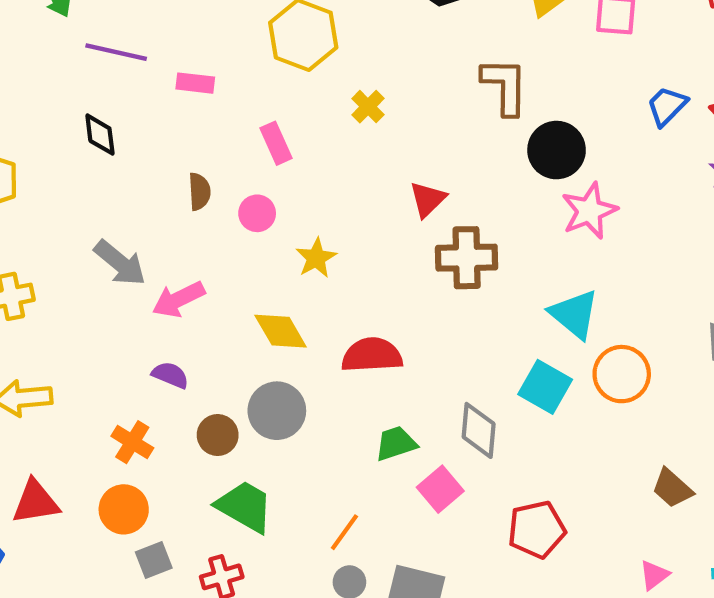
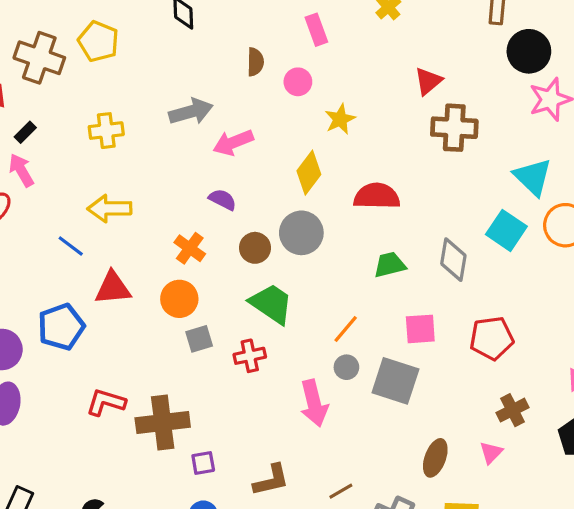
gray arrow: (120, 263) -> (191, 112), turned -60
yellow diamond: (281, 331) -> (309, 173), turned 63
pink square: (440, 489) -> (420, 329), moved, turned 32

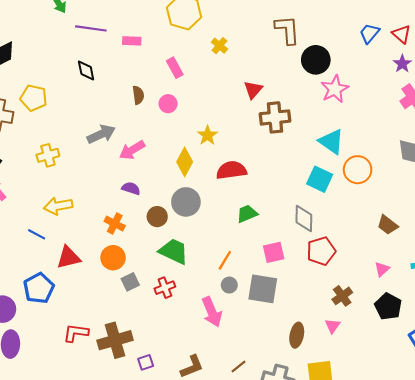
yellow star: (340, 119) -> (207, 135), moved
gray diamond: (453, 260) -> (304, 218), moved

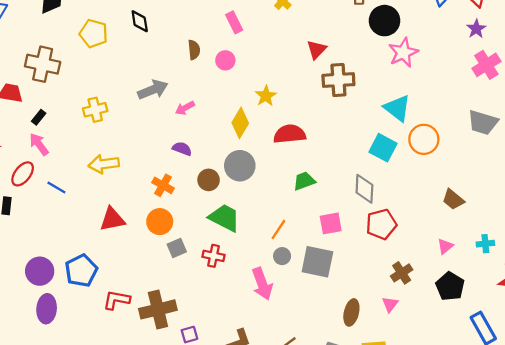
yellow pentagon: (34, 98) -> (94, 33), moved
pink arrow: (132, 150) -> (185, 108), size x0.7
blue line: (37, 234) -> (56, 188), moved
blue pentagon: (39, 288) -> (81, 271), moved
red cross: (165, 288) -> (213, 256), turned 30

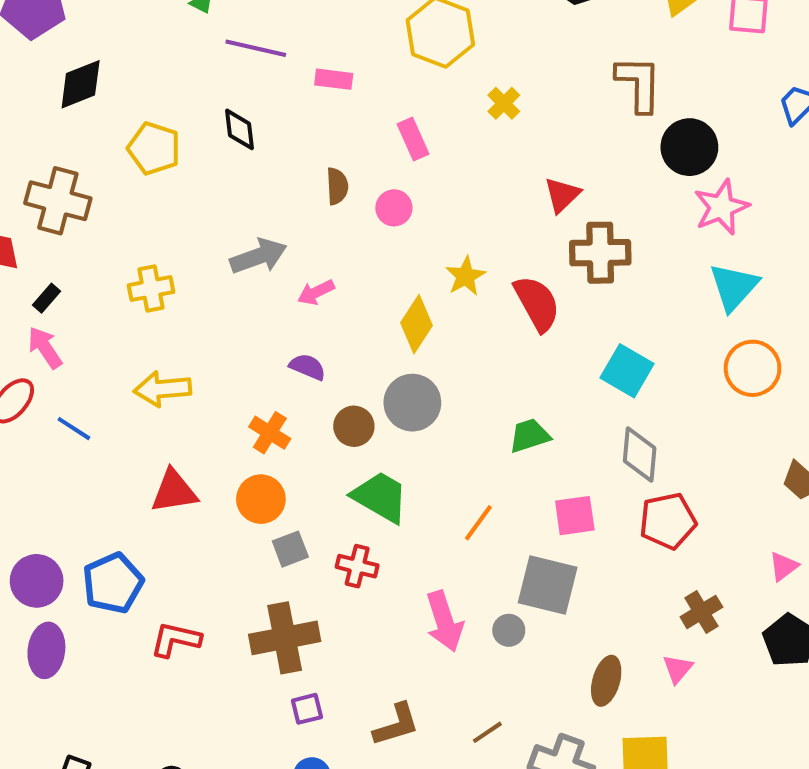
cyan triangle: (397, 108) -> (734, 287), moved, turned 32
red semicircle: (290, 134) -> (537, 303), moved, turned 64
cyan square: (383, 148) -> (627, 371), moved
gray circle: (282, 256) -> (509, 630), moved
brown cross: (158, 309) -> (285, 638), moved

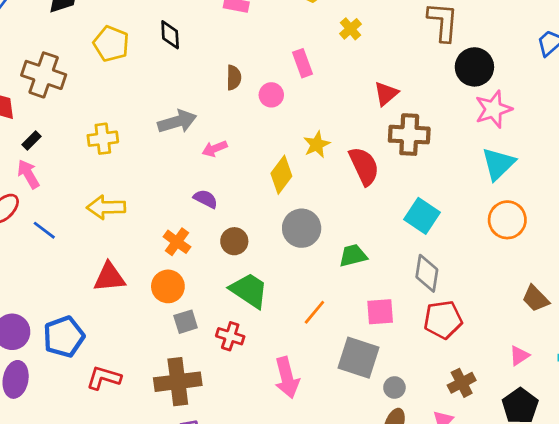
pink rectangle: (413, 139) -> (302, 63), moved
gray circle: (412, 403) -> (302, 228), moved
gray circle: (509, 630) -> (394, 387), moved

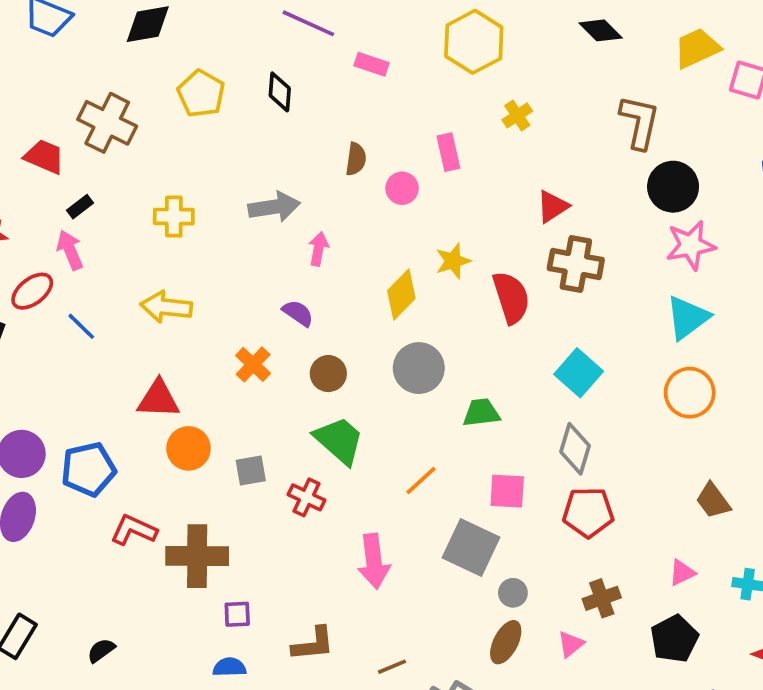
pink arrow: (215, 149) -> (318, 249), turned 115
orange circle: (168, 286) -> (189, 448), moved
brown cross: (178, 382) -> (197, 556), moved

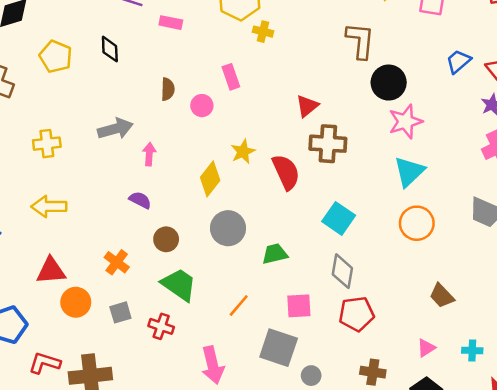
yellow cross: (517, 115) -> (263, 32), moved, turned -36
orange cross: (253, 364) -> (117, 262), moved
brown cross: (602, 598) -> (373, 372), turned 35

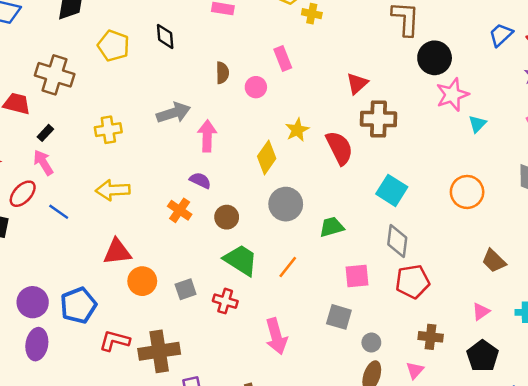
pink arrow: (149, 154) -> (207, 136), size x1.4
cyan triangle: (409, 172) -> (477, 124), moved, size x0.6
orange cross: (117, 262) -> (180, 210), moved
orange line: (239, 305) -> (288, 267), moved
gray square: (279, 348) -> (339, 317), size x0.7

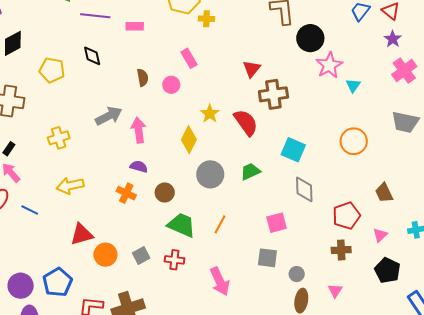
green trapezoid: (332, 227) -> (250, 171), moved
brown trapezoid: (494, 261) -> (384, 193), turned 30
red pentagon: (413, 282) -> (346, 216), moved
brown cross: (431, 337) -> (341, 250), moved

